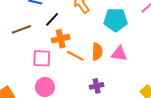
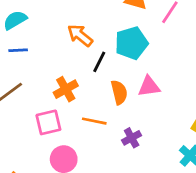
black line: (52, 19) -> (99, 62), moved
orange line: (75, 56) -> (94, 121), moved

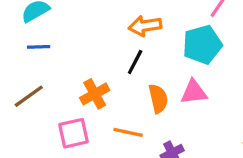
orange arrow: (80, 35) -> (145, 26), moved, turned -48
cyan pentagon: (131, 43) -> (202, 45), moved

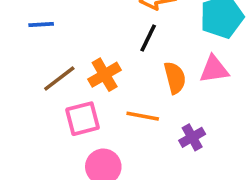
brown line: (29, 96) -> (59, 78), moved

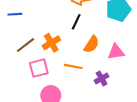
pink triangle: (214, 69) -> (116, 52), moved
orange semicircle: (175, 78) -> (92, 44), turned 48

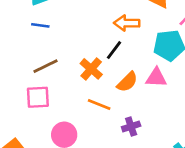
orange cross: (51, 43) -> (91, 69), moved, turned -30
pink triangle: (116, 52) -> (156, 78), moved
pink square: (39, 68) -> (38, 97), moved

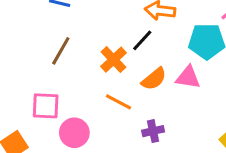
brown line: (46, 66) -> (61, 51), turned -40
pink square: (38, 97) -> (46, 106), moved

